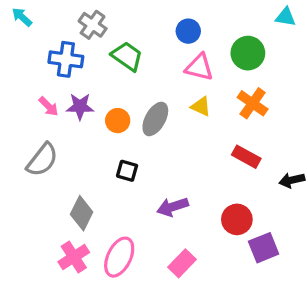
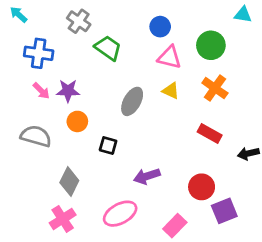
blue cross: (66, 59) -> (39, 53), moved
orange circle: (118, 121) -> (77, 121), moved
gray semicircle: (42, 160) -> (36, 136), turned -112
pink ellipse: (119, 257) -> (120, 214), moved, turned 36
pink rectangle: (182, 263) -> (175, 226), moved

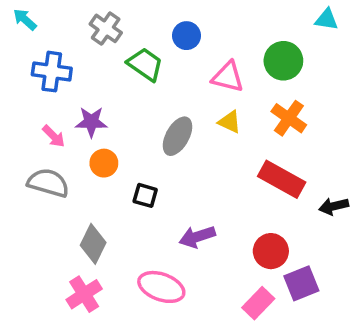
blue circle: (160, 27) -> (186, 36), moved
pink arrow: (41, 91) -> (54, 136), moved
red rectangle: (210, 133) -> (282, 179), size x1.4
pink ellipse: (120, 214) -> (161, 287), turned 48
pink rectangle: (175, 226) -> (258, 303), moved

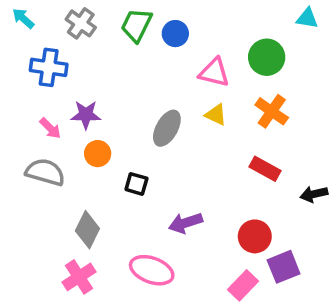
gray cross: (106, 28) -> (81, 23), moved
green trapezoid: (145, 64) -> (136, 25), moved, turned -99
red rectangle: (282, 179) -> (265, 169), size x0.7

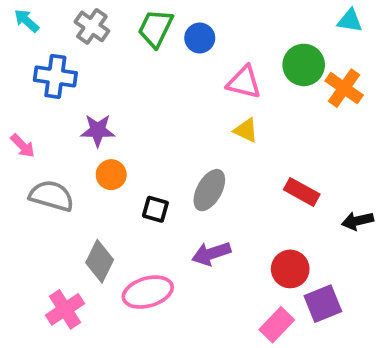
orange cross: (272, 111) -> (344, 88), moved
pink arrow: (50, 128) -> (23, 146), moved
gray ellipse: (167, 128) -> (209, 190), moved
pink ellipse: (152, 270) -> (148, 292), moved, turned -36
pink cross: (79, 277) -> (65, 309), moved

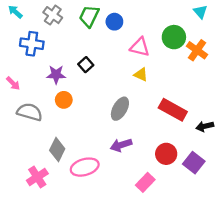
cyan triangle: (350, 21) -> (200, 12), turned 40
red rectangle: (302, 192) -> (173, 110), size x1.4
black square: (155, 209) -> (86, 65), moved, turned 32
purple square: (323, 304) -> (194, 163), moved, turned -30
pink rectangle: (277, 325) -> (145, 182), moved

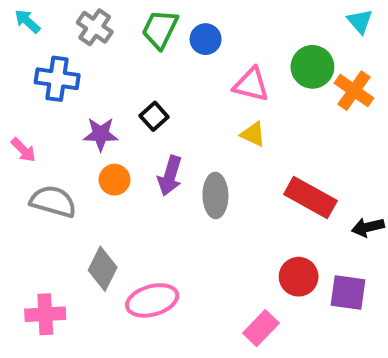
gray ellipse: (120, 109) -> (215, 195), turned -30
purple arrow: (121, 145) -> (170, 176), moved, turned -55
purple square: (194, 163) -> (348, 292), turned -30
pink cross: (37, 177) -> (45, 314), moved, turned 30

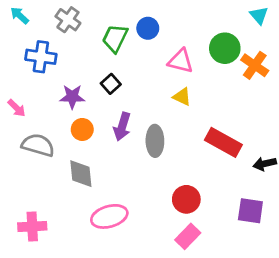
green trapezoid: (160, 29) -> (115, 38), moved
gray diamond: (103, 269) -> (81, 174), moved, turned -32
red circle: (299, 277) -> (186, 199), moved

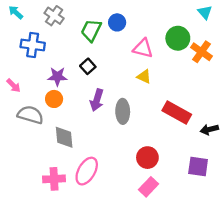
orange circle: (82, 129) -> (54, 99), moved
pink ellipse: (109, 216) -> (87, 171), turned -44
pink cross: (32, 226) -> (54, 179), moved

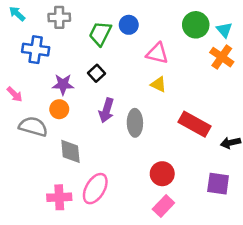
cyan triangle: (205, 12) -> (224, 30), moved
gray cross: (54, 16) -> (59, 17), turned -36
green circle: (178, 38) -> (196, 25), moved

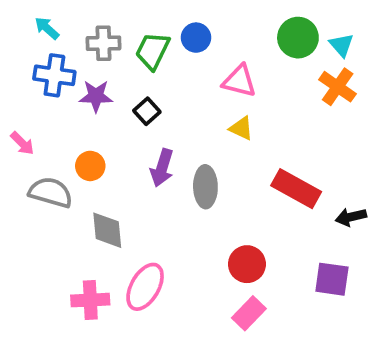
cyan arrow: (17, 14) -> (47, 28), moved
gray cross: (59, 17) -> (103, 43), moved
purple star: (63, 84) -> (96, 96), moved

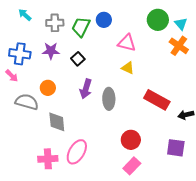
blue cross: (54, 75) -> (20, 54), moved

